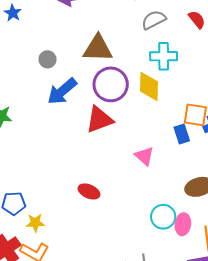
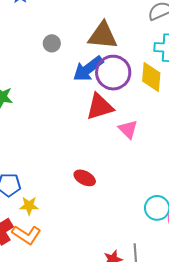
blue arrow: (62, 91) -> (88, 69), moved
pink triangle: (144, 156) -> (128, 129), moved

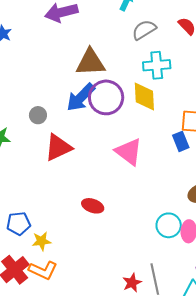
gray circle: (52, 43) -> (38, 115), moved
red triangle: (100, 107) -> (58, 147), moved
pink triangle: (128, 129) -> (129, 152), size x1.4

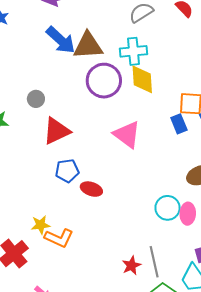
cyan cross: (157, 65) -> (133, 51), moved
blue arrow: (81, 97) -> (61, 40), moved, turned -92
blue pentagon: (19, 224) -> (67, 171), moved
orange L-shape: (43, 270) -> (59, 238), moved

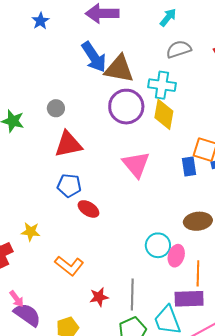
orange L-shape: (59, 238) -> (69, 266), moved
red star: (131, 266) -> (99, 297), moved

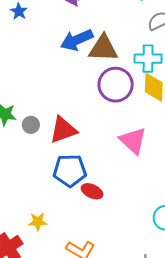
blue arrow: (94, 57) -> (77, 40), turned 108
gray circle: (56, 108) -> (31, 125), moved
blue pentagon: (69, 185) -> (70, 171), size x1.4

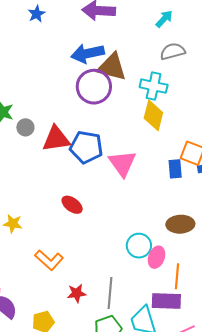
purple circle: (116, 85) -> (94, 87), moved
blue pentagon: (70, 171) -> (86, 147), moved

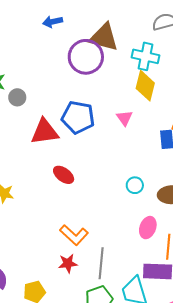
blue arrow: (88, 53) -> (53, 22), moved, size x0.6
red triangle: (56, 139) -> (45, 132), moved
pink triangle: (122, 163) -> (124, 118), moved, size x0.6
cyan circle: (139, 246) -> (135, 185), moved, size x0.7
orange L-shape: (49, 260) -> (74, 235), moved

